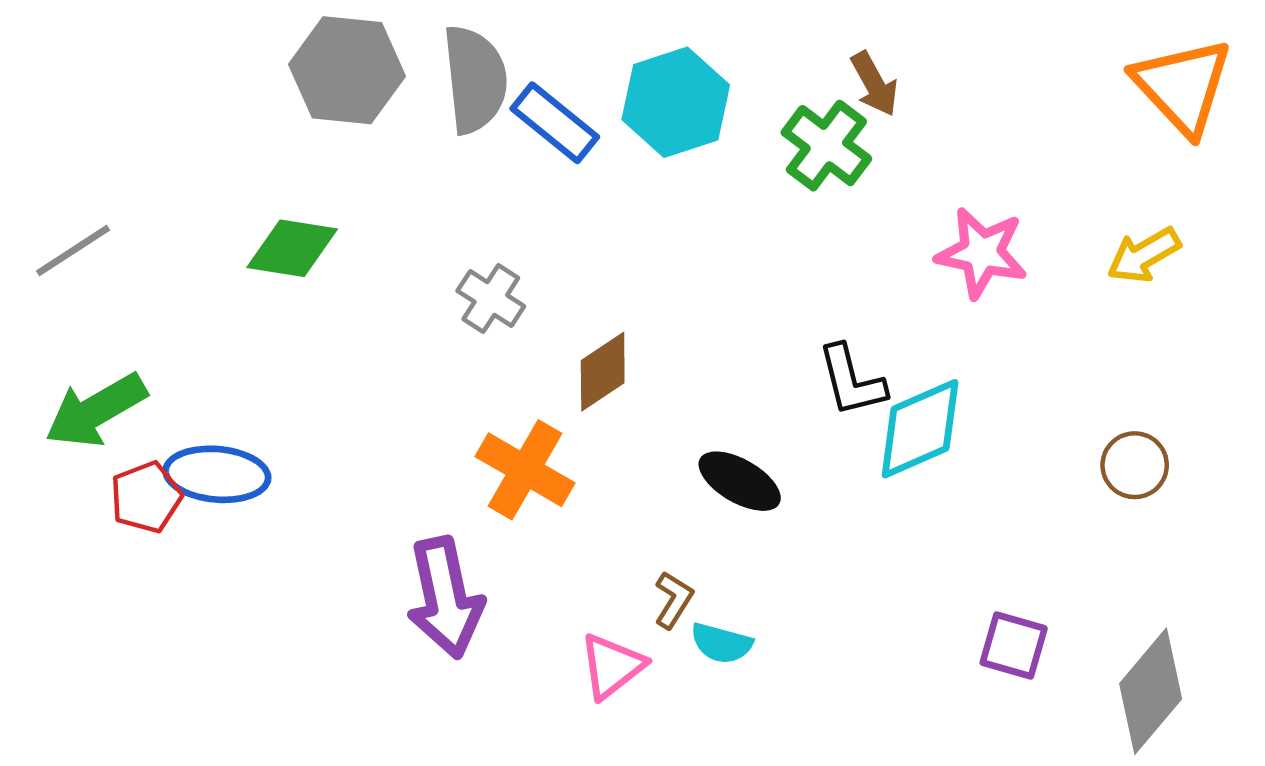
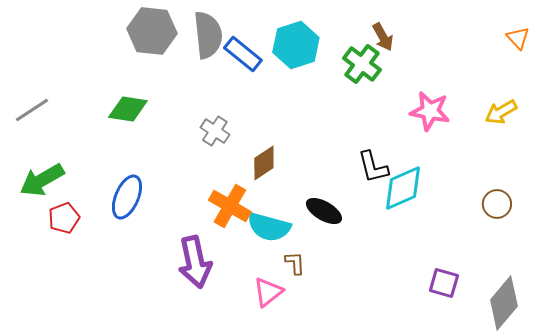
orange triangle: (1183, 86) -> (518, 38), size x0.5
blue ellipse: (217, 474) -> (127, 197), moved, turned -72
brown L-shape: (673, 600) -> (295, 263), turned -35
cyan semicircle: (721, 643) -> (269, 227), moved, size x1.6

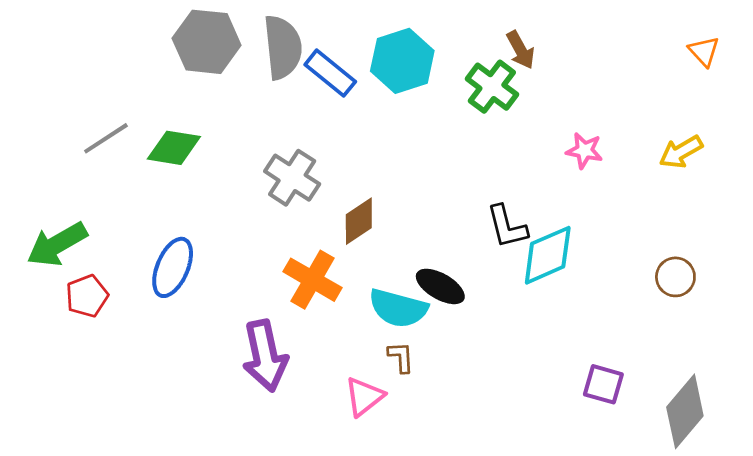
gray line: (32, 110) -> (106, 138), moved
pink star: (430, 111) -> (584, 151), size x0.7
gray cross: (215, 131) -> (292, 178), size x1.4
cyan semicircle: (269, 227) -> (398, 308), moved

